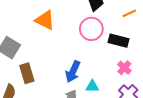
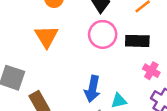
orange triangle: (45, 20) -> (46, 37), turned 45

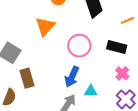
pink circle: (103, 34) -> (79, 46), moved

